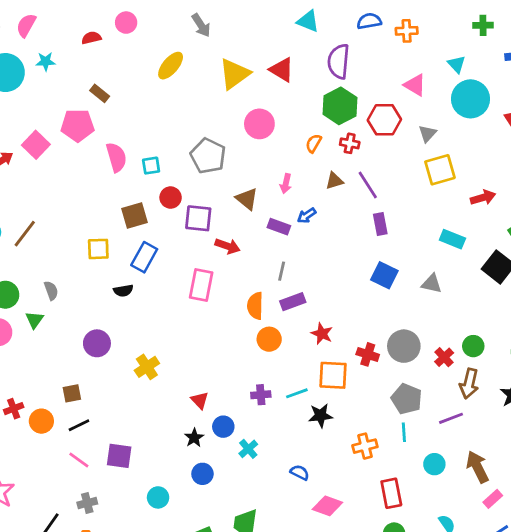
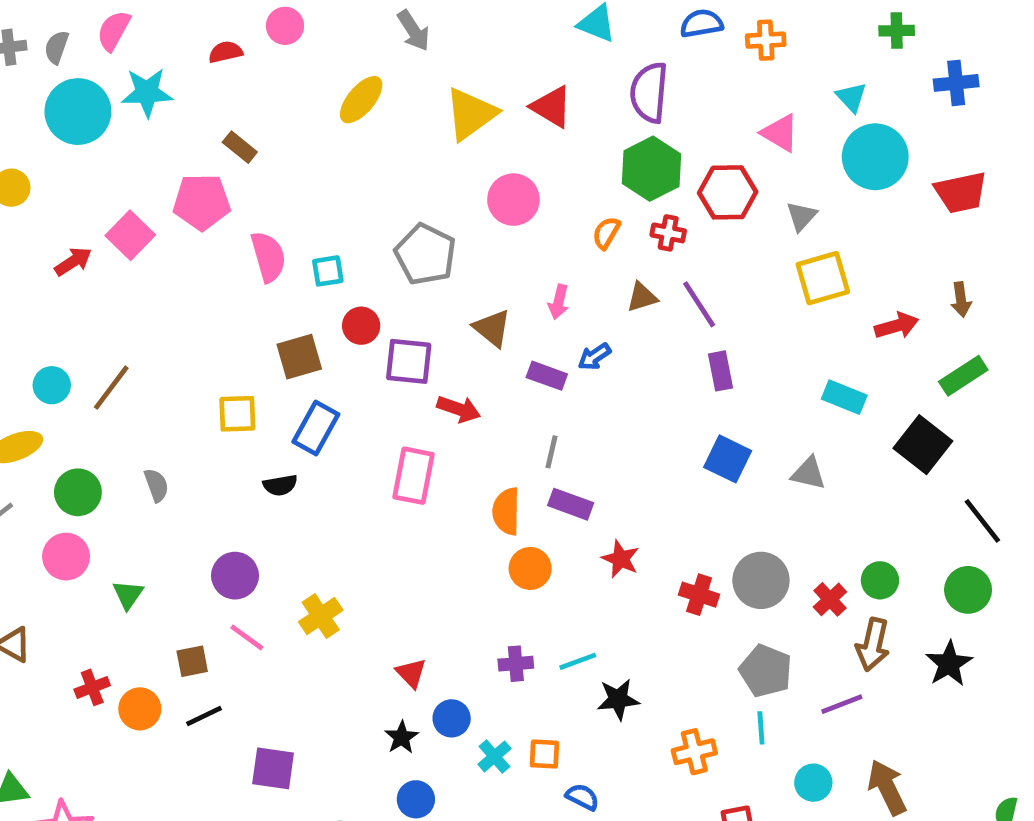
cyan star: (46, 61) -> (147, 92), size x1.5
purple rectangle: (293, 302) -> (571, 504), turned 40
green triangle: (34, 320) -> (128, 595), moved
orange square: (333, 375) -> (544, 754), moved, size x0.6
pink line: (79, 460) -> (247, 637), moved

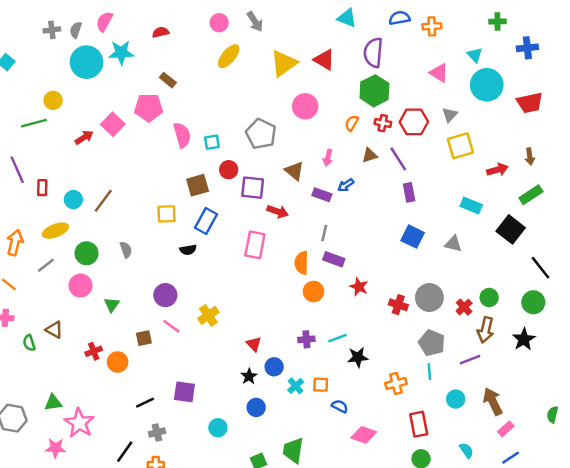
pink circle: (285, 26) -> (219, 23), moved
red hexagon: (728, 192) -> (414, 122), moved
black line: (204, 716) -> (145, 403), moved

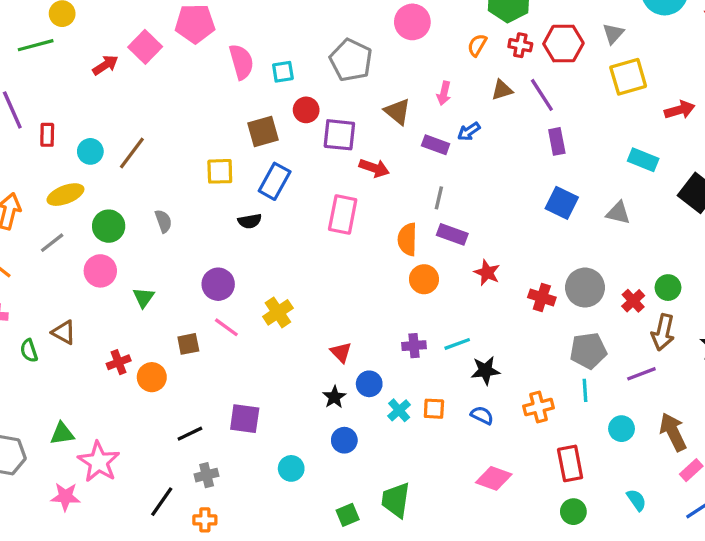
gray pentagon: (432, 343) -> (588, 351), turned -30
blue semicircle: (340, 406) -> (482, 415), moved

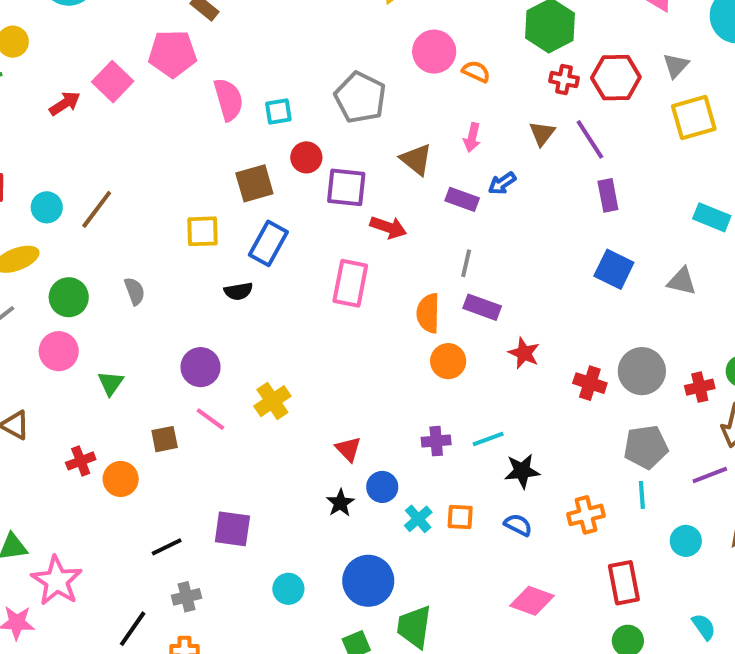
orange semicircle: (477, 45) -> (476, 72), moved, turned 85
brown triangle: (502, 90) -> (542, 133), turned -35
red cross: (633, 301) -> (700, 387), turned 30
blue circle: (344, 440) -> (368, 581), moved, size x1.6

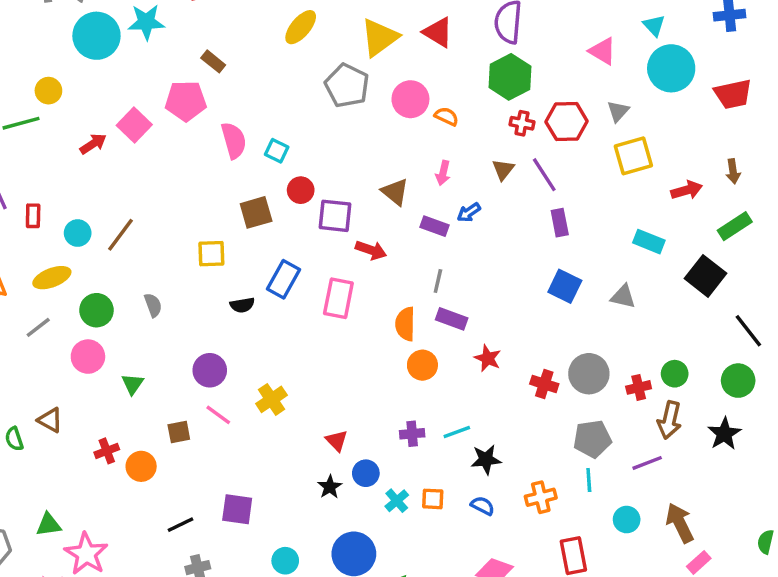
gray pentagon: (360, 98) -> (347, 85), moved
cyan square: (278, 111) -> (277, 151), turned 35
blue rectangle: (268, 243) -> (283, 279), moved

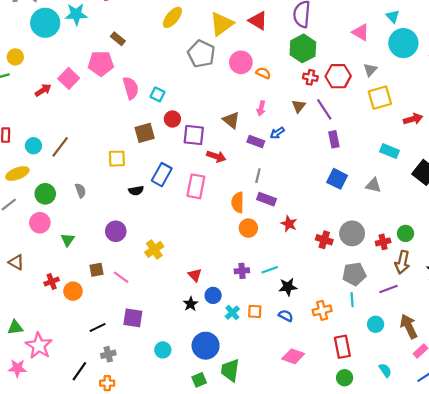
pink line: (218, 415) -> (121, 277), moved

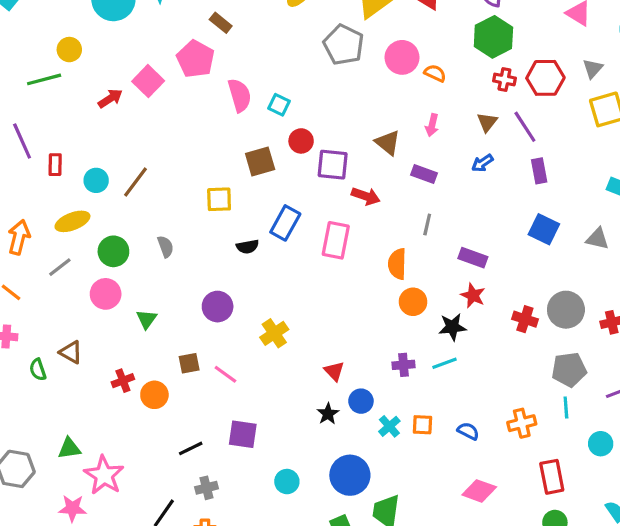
pink pentagon: (101, 63) -> (195, 59), turned 30
blue arrow: (277, 133) -> (482, 163), moved
purple rectangle: (267, 199) -> (473, 258), moved
black star: (288, 287) -> (452, 327), moved

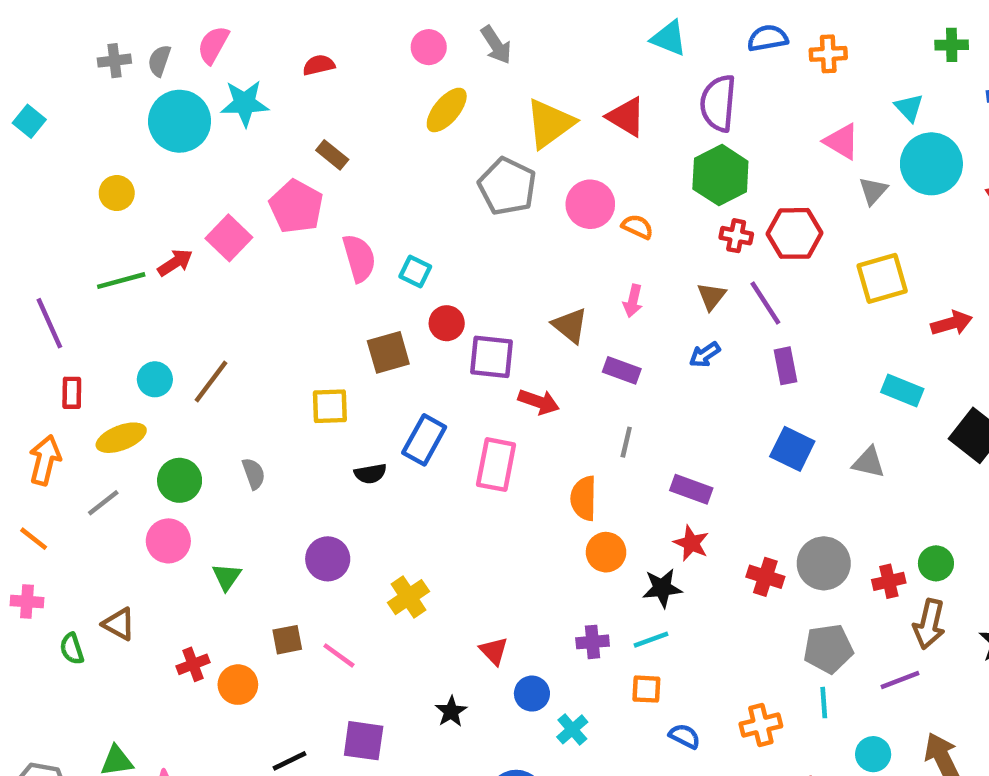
gray triangle: (593, 68) -> (873, 191), moved
green line: (44, 79) -> (121, 281), moved
red rectangle: (55, 165) -> (72, 393), moved
black star: (328, 414) -> (451, 711), moved
orange square: (422, 425) -> (646, 689), moved

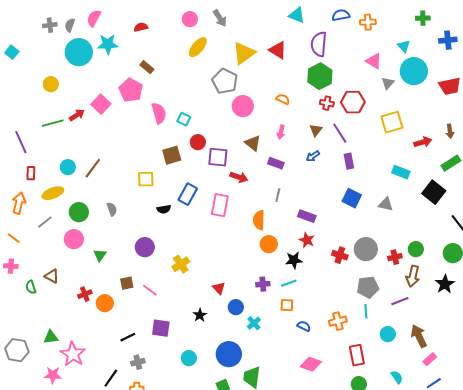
pink circle: (590, 204) -> (243, 106), moved

